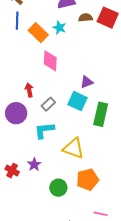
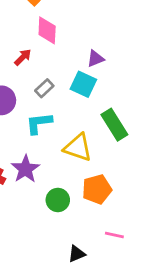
red arrow: (29, 90) -> (23, 57), moved, turned 56
green rectangle: (101, 114) -> (114, 125), moved, turned -45
purple star: (34, 164) -> (25, 169), size x1.5

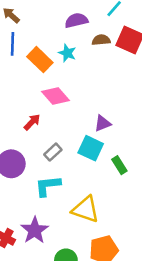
pink diamond: (47, 30) -> (56, 96), turned -44
green rectangle: (114, 125) -> (119, 165), moved, size x0.6

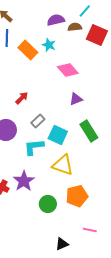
brown semicircle: (101, 40) -> (75, 27), moved
pink diamond: (56, 96) -> (68, 70), moved
cyan square: (91, 148) -> (58, 135), moved
green rectangle: (119, 165) -> (89, 131), size x1.5

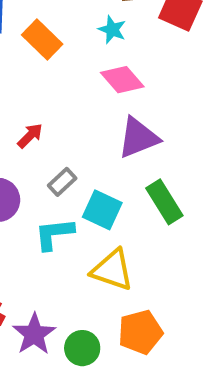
cyan star: (49, 45) -> (112, 30), moved
purple triangle: (76, 99) -> (138, 138), size x1.6
purple star: (24, 181) -> (34, 334), moved

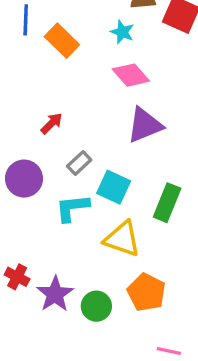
green rectangle: (164, 202) -> (167, 203), moved, turned 54
orange pentagon: (140, 332) -> (146, 292), turned -30

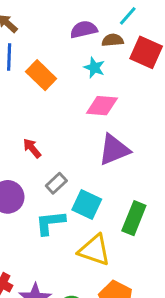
pink diamond: (131, 75) -> (102, 106), turned -44
red arrow: (52, 123) -> (32, 148), turned -85

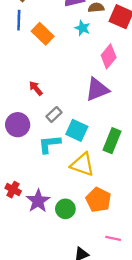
pink diamond: (102, 106) -> (109, 56), moved, turned -55

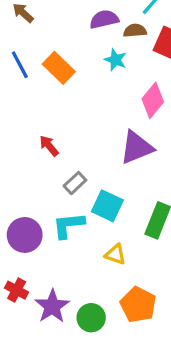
blue line: (19, 20) -> (20, 65), moved, turned -30
purple circle: (18, 125) -> (25, 235), moved
yellow triangle: (82, 165) -> (115, 254), size x0.6

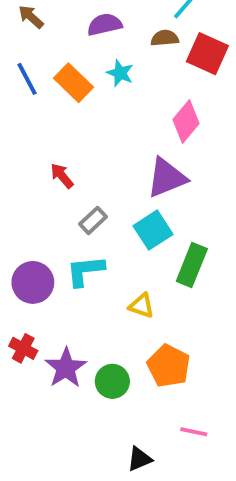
purple semicircle: (104, 19) -> (105, 25), moved
cyan star: (115, 60) -> (120, 73), moved
cyan square: (107, 206) -> (153, 230), moved, turned 32

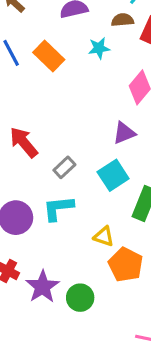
cyan star: (120, 73) -> (99, 48), moved, turned -30
red arrow: (62, 176) -> (24, 142), moved, size x1.5
purple triangle: (167, 178) -> (124, 133), size x0.7
orange pentagon: (169, 366) -> (126, 265), moved

